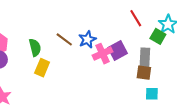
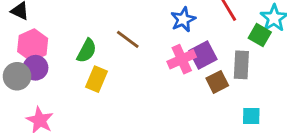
blue star: (87, 39) -> (183, 19), moved
green semicircle: (35, 47) -> (87, 51), turned 42
brown square: (144, 73) -> (217, 82), moved, turned -35

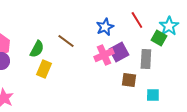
brown square: (217, 82) -> (129, 80), moved, turned 35

